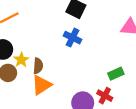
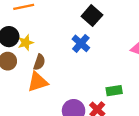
yellow star: (21, 60) -> (26, 43), moved

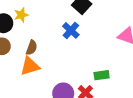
yellow star: (26, 43) -> (21, 15), moved

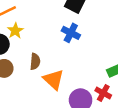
orange triangle: (30, 66) -> (54, 80), moved, turned -45

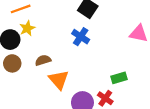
brown semicircle: (35, 61) -> (43, 60), turned -119

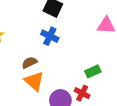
brown semicircle: (43, 60) -> (29, 63), moved

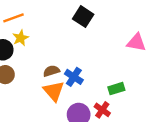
blue cross: (50, 36) -> (74, 77), moved

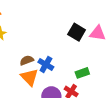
black square: (83, 17) -> (77, 32), moved

